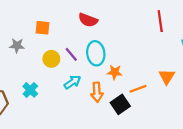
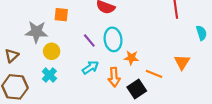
gray star: (17, 46) -> (36, 32), size x1.5
yellow circle: (51, 59) -> (52, 51), moved
orange line: (138, 89) -> (154, 74), turned 42

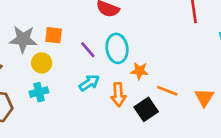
orange square: (61, 15) -> (54, 35), moved
orange triangle: (182, 62) -> (204, 97), moved
cyan cross: (49, 75) -> (39, 92), turned 32

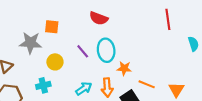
orange square: (54, 35) -> (52, 27), moved
yellow circle: (42, 63) -> (55, 62), moved
cyan arrow: (89, 83) -> (84, 89), moved

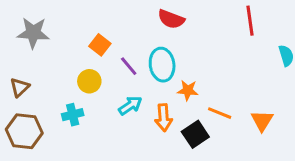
red semicircle: (99, 18) -> (171, 19), moved
orange square: (52, 27) -> (100, 45), moved, turned 32
gray star: (31, 43) -> (33, 33), moved
cyan arrow: (84, 89) -> (130, 105), moved

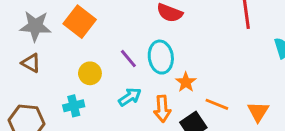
orange square: (100, 45) -> (80, 22), moved, size x1.5
brown triangle: (20, 87) -> (31, 63), moved, turned -48
orange star: (188, 90) -> (186, 82), turned 30

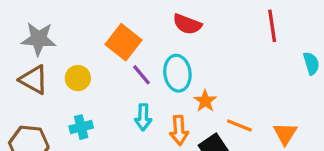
orange square: (80, 22) -> (124, 42), moved
brown triangle: (31, 63) -> (34, 80), size x1.4
yellow circle: (90, 73) -> (78, 78), moved
cyan arrow: (130, 97) -> (143, 117), turned 125

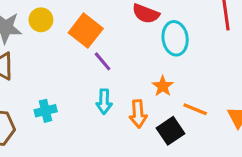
cyan ellipse: (177, 73) -> (175, 38), moved
yellow circle: (78, 78) -> (41, 20), moved

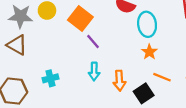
orange star: (163, 86) -> (149, 52), moved

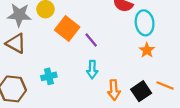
orange square: (80, 19) -> (67, 29), moved
orange line: (162, 77) -> (165, 85), moved
orange arrow: (119, 81) -> (114, 90), moved

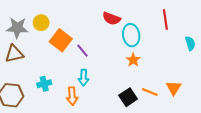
brown triangle: (16, 43) -> (14, 54), turned -42
orange arrow: (114, 90) -> (72, 96), moved

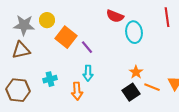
orange star: (133, 60) -> (136, 72), moved

